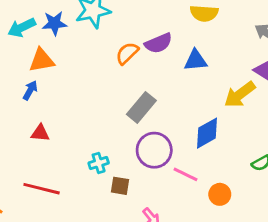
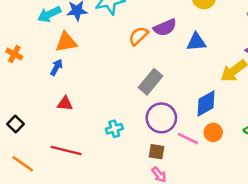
brown square: (120, 186) -> (157, 152), moved
orange circle: (220, 194) -> (213, 132), moved

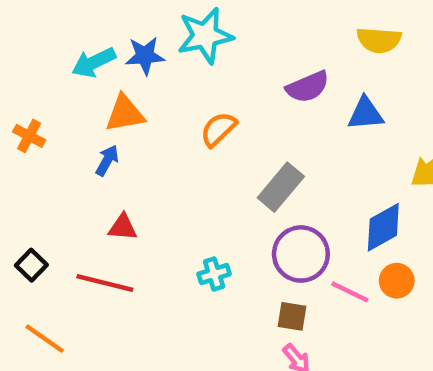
orange semicircle: (138, 36) -> (218, 129), moved
red line: (66, 150) -> (105, 283), moved

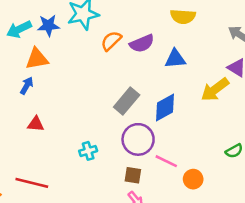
orange semicircle: (218, 129) -> (111, 41), moved
blue diamond: (383, 227) -> (165, 107), moved
orange circle: (397, 281) -> (193, 179), moved
red line: (105, 283) -> (32, 183), moved

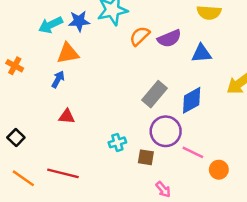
brown square: (133, 175) -> (146, 157), moved

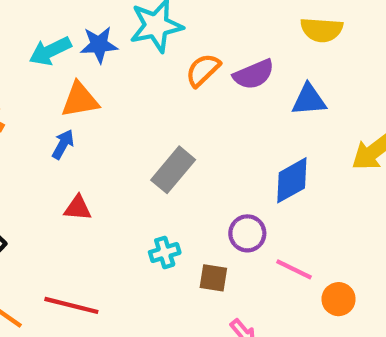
gray rectangle: (154, 94) -> (173, 170), moved
purple circle: (166, 131) -> (247, 233), size x0.7

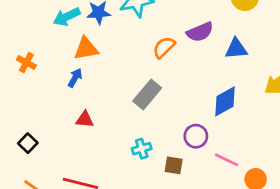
orange semicircle: (203, 70) -> (164, 47), moved

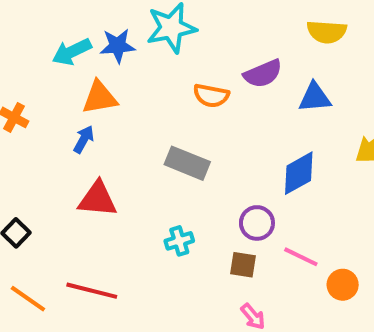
orange semicircle: (164, 47) -> (211, 96), turned -125
gray rectangle: (147, 94) -> (187, 163), turned 72
red triangle: (85, 119) -> (98, 199), size x1.5
brown square: (174, 165) -> (243, 265), moved

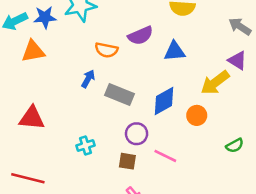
blue arrow: (84, 139) -> (88, 79), moved
gray rectangle: (187, 163) -> (120, 94), moved
orange circle: (343, 285) -> (197, 115), moved

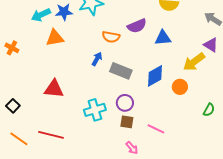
purple circle: (137, 134) -> (125, 103), moved
cyan cross: (85, 146) -> (95, 110), size x1.5
green semicircle: (235, 146) -> (209, 110), turned -32
pink line: (165, 156) -> (156, 129), moved

